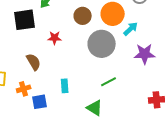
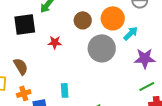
brown semicircle: (34, 62) -> (21, 66), moved
green line: (109, 82) -> (147, 86), moved

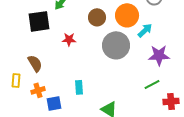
green line: (147, 86) -> (152, 84), moved

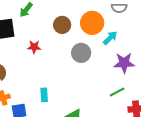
gray circle: (116, 45) -> (81, 53), size x0.7

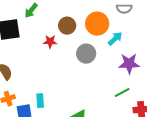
red star: (34, 47) -> (50, 42), moved
cyan rectangle: (44, 95) -> (40, 101), moved

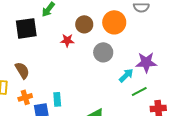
cyan arrow: (115, 39) -> (126, 75), moved

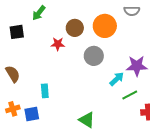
black square: (26, 28) -> (17, 32), size x0.7
orange cross: (25, 97) -> (13, 109), moved
cyan rectangle: (57, 99) -> (45, 91), moved

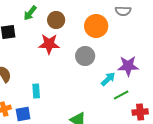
brown circle: (75, 28) -> (56, 20), moved
red star: (58, 44) -> (49, 44), size x1.5

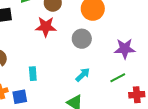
cyan arrow: (108, 79) -> (83, 75), moved

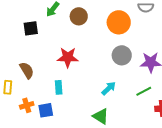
red star: (46, 27) -> (68, 57), moved
gray circle: (82, 39) -> (122, 55), moved

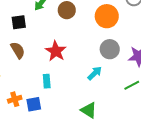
red star: (68, 57) -> (56, 51), turned 30
brown semicircle: (27, 70) -> (18, 50), moved
cyan arrow: (109, 88) -> (95, 73), moved

